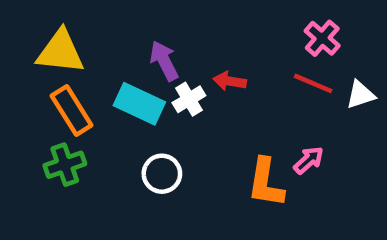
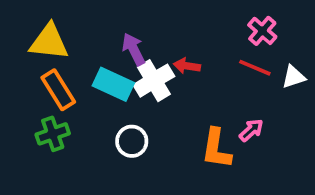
white cross: (189, 99) -> (154, 81), size x1.5

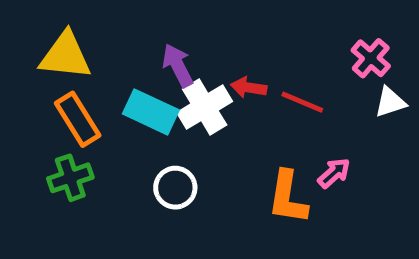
pink cross: (262, 31) -> (371, 58), moved
red line: (255, 68) -> (302, 102), moved

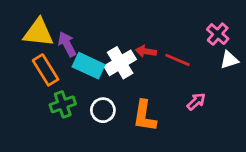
purple arrow: (178, 65) -> (67, 44), moved
green cross: (70, 178) -> (63, 104), moved
orange L-shape: (288, 197) -> (145, 116), moved

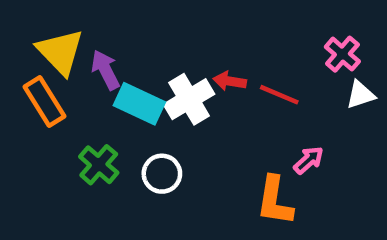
yellow triangle: (38, 33) -> (60, 52), turned 40
orange rectangle: (46, 70) -> (45, 101), moved
green cross: (63, 104) -> (99, 165), turned -30
orange L-shape: (145, 116) -> (275, 201), moved

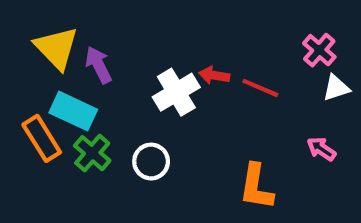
orange rectangle: (45, 101) -> (42, 138), moved
cyan rectangle: (139, 104) -> (73, 111), moved
pink arrow: (309, 160) -> (321, 149), moved, turned -104

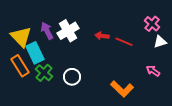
yellow triangle: (56, 48) -> (21, 37), moved
white cross: (176, 92) -> (68, 31), moved
cyan rectangle: (73, 111) -> (35, 53), turned 40
orange L-shape: (256, 187) -> (122, 89), turned -55

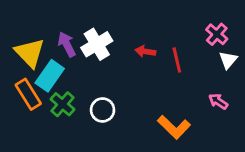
red line: (124, 42) -> (177, 60), turned 54
white triangle: (160, 42) -> (228, 60), turned -32
cyan rectangle: (35, 53) -> (50, 76), turned 60

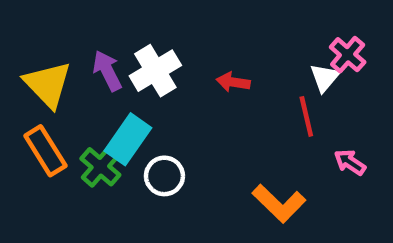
red line: (177, 60) -> (306, 116), moved
white triangle: (228, 60) -> (325, 78), moved
cyan rectangle: (50, 76) -> (128, 139), moved

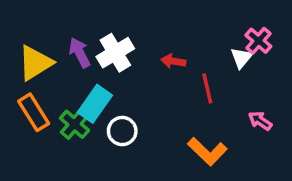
yellow triangle: (48, 84) -> (35, 63), turned 42
red line: (306, 116) -> (207, 88), moved

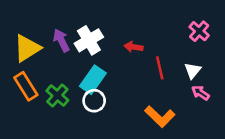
white triangle: (241, 58) -> (193, 71), moved
cyan rectangle: (95, 104) -> (93, 80), moved

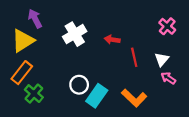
purple arrow: (61, 40) -> (35, 19), moved
cyan rectangle: (93, 80) -> (97, 96), moved
orange rectangle: (26, 86) -> (22, 73), turned 70
green cross: (57, 95) -> (34, 94), moved

